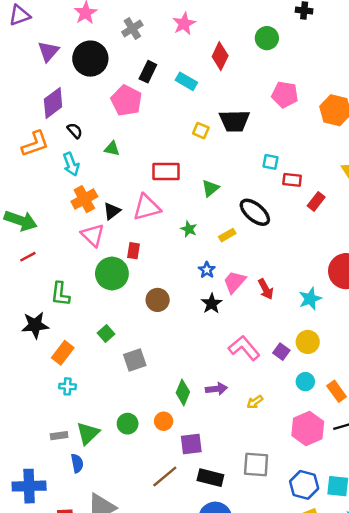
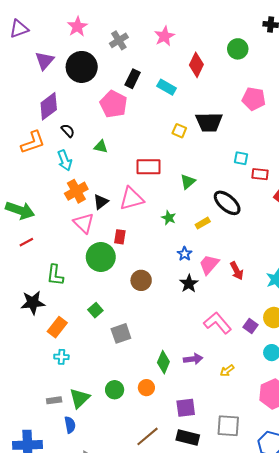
purple square: (191, 444) -> (186, 408), moved

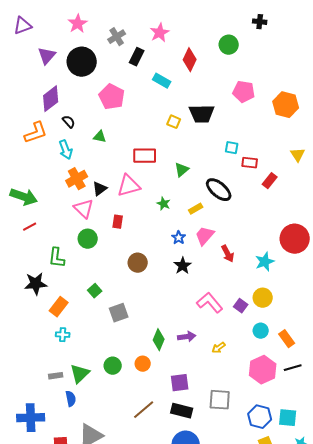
black rectangle: (133, 79) -> (137, 57), moved
green circle: (101, 257) -> (88, 239), moved, size x0.7
pink trapezoid: (209, 264) -> (205, 236), moved

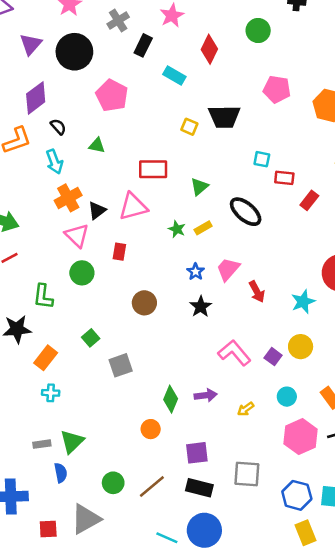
yellow rectangle: (196, 209) -> (203, 228), moved
cyan circle: (261, 331) -> (287, 397), moved
green circle: (113, 366) -> (113, 483), moved

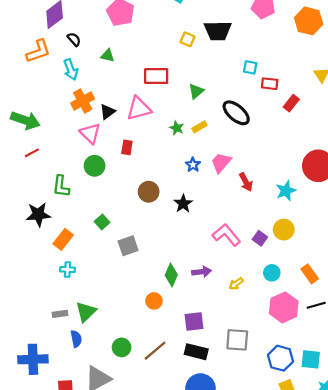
black star: (201, 307) -> (183, 204), moved

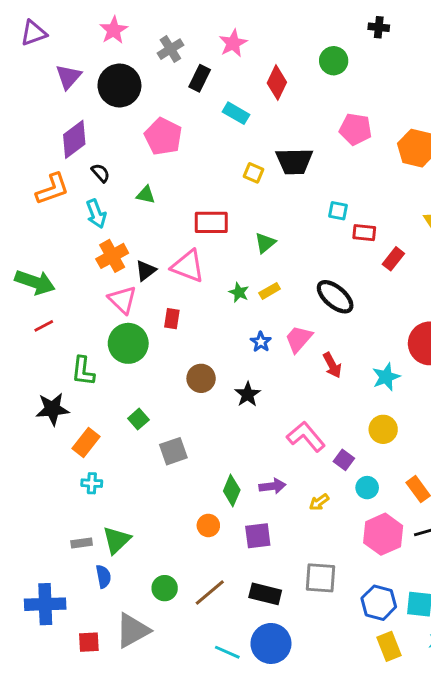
pink triangle: (139, 108) -> (188, 266), turned 36
black ellipse: (236, 113) -> (335, 297), moved
green circle: (95, 166) -> (128, 343), size x1.4
purple square: (260, 238) -> (344, 460), moved
purple square: (194, 321) -> (258, 536), moved

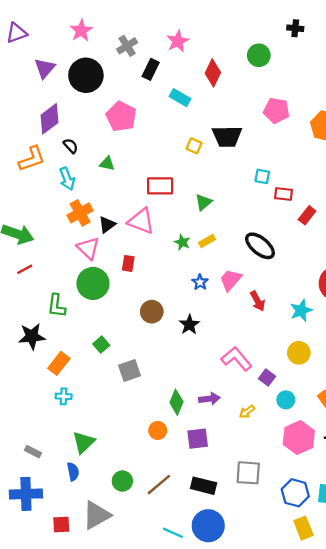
gray rectangle: (82, 543) -> (33, 452), moved, turned 35

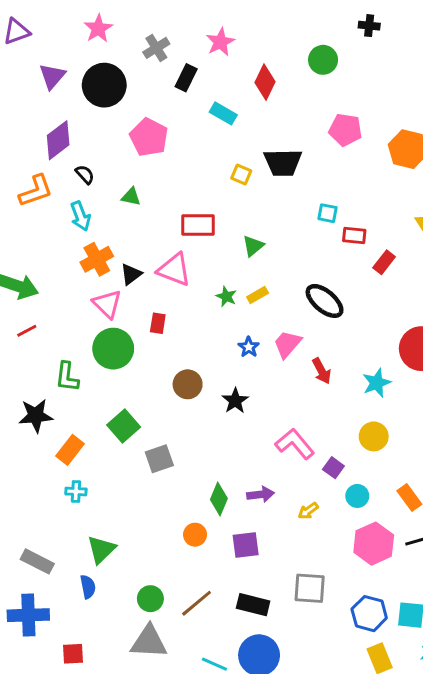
green square: (101, 345) -> (124, 426), size x1.5
gray rectangle: (33, 452) -> (37, 561), size x1.5
gray triangle: (96, 515) -> (149, 642), moved, turned 32

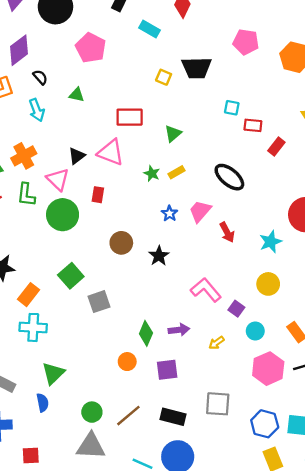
orange cross: (97, 259) -> (24, 156), moved
green L-shape: (67, 377) -> (26, 195), moved
cyan cross: (76, 491) -> (33, 327), size x1.6

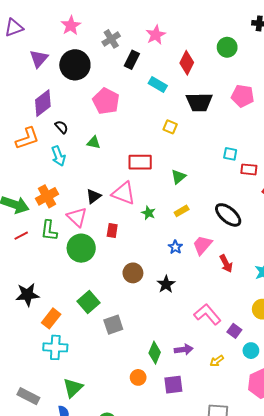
black trapezoid: (196, 68) -> (199, 102), moved
green star: (152, 174) -> (148, 213), moved

